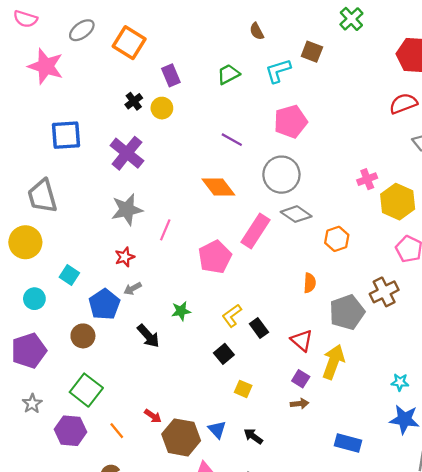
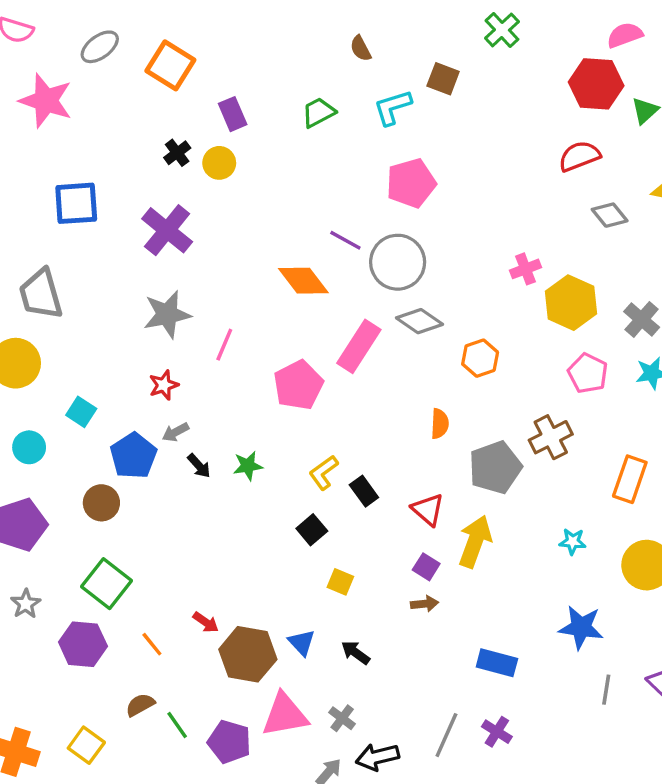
purple line: (232, 140) -> (345, 240), moved
black arrow: (148, 336) -> (199, 466), moved, size x0.7
cyan star: (400, 382) -> (573, 542), moved

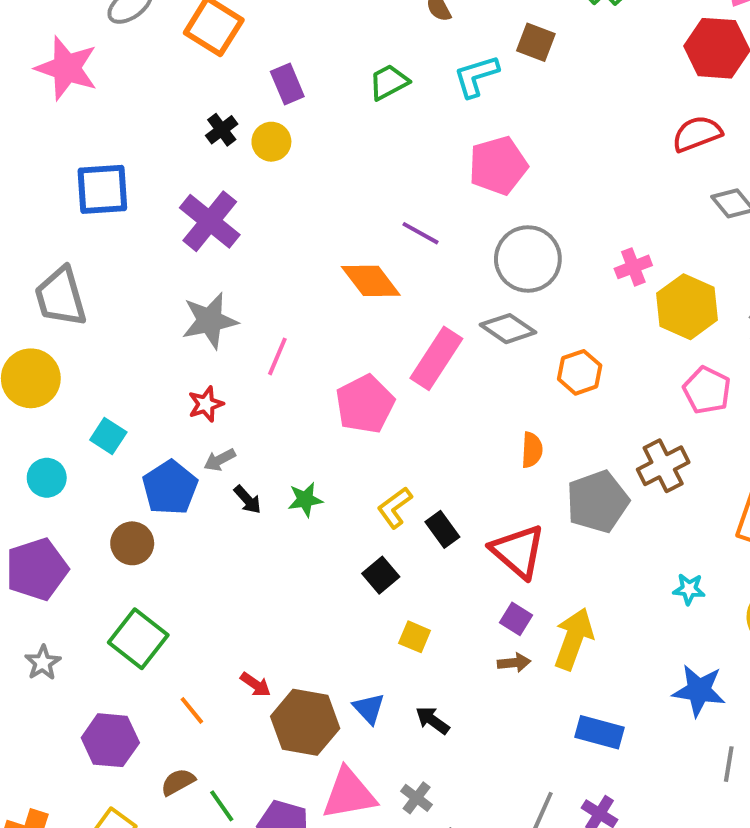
gray circle: (398, 262) -> (528, 259), moved
red triangle: (428, 510) -> (518, 551), size x1.4
yellow arrow: (475, 542) -> (574, 639), moved
purple hexagon: (83, 644) -> (110, 740), moved

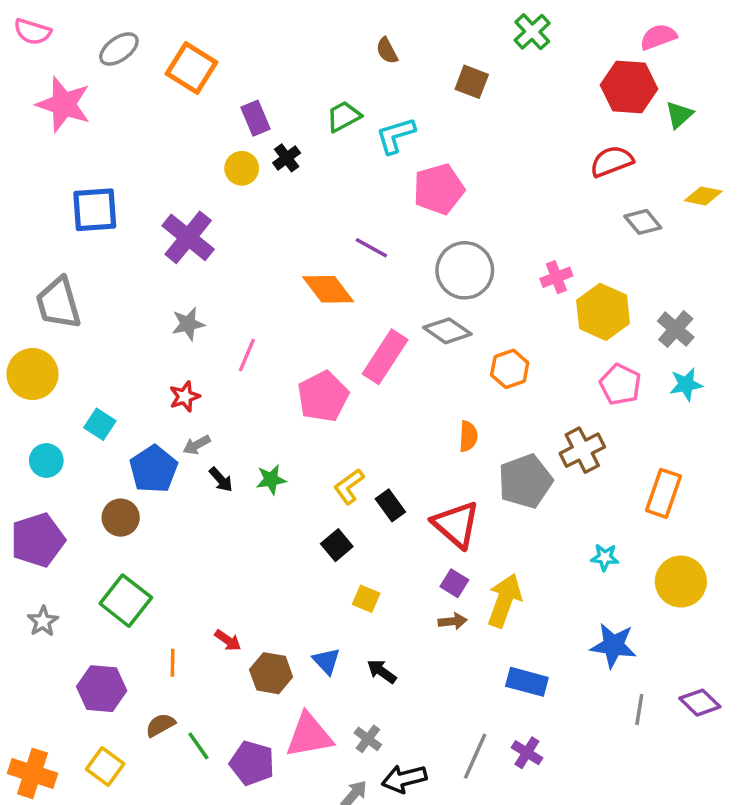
cyan L-shape: (476, 76) -> (396, 135), moved
black cross: (222, 130) -> (287, 158), moved
gray star: (210, 321) -> (188, 324), size x0.7
orange line: (192, 710) -> (173, 663), turned 40
brown hexagon: (305, 722) -> (271, 673), size x0.7

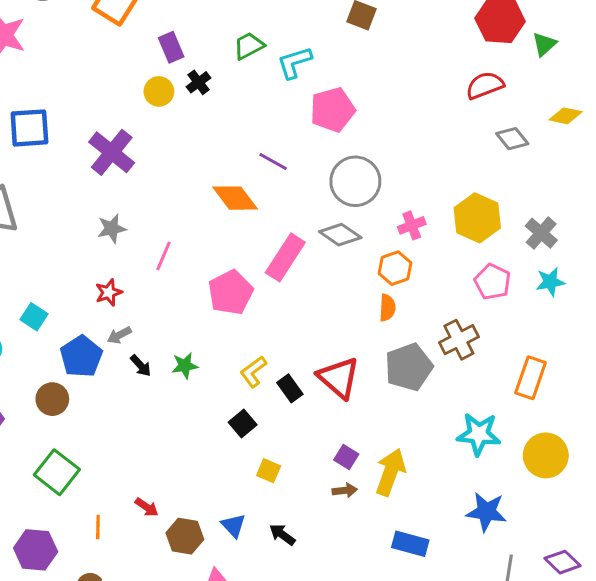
pink cross: (556, 277) -> (412, 225), moved
orange semicircle: (468, 436) -> (387, 308), moved
red triangle: (456, 524) -> (339, 378), moved
cyan star: (605, 557) -> (479, 434), size x1.8

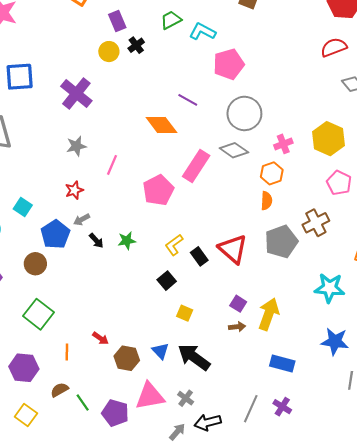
cyan L-shape: (294, 62) -> (202, 32), turned 45
black arrow: (282, 535) -> (194, 357), size x1.8

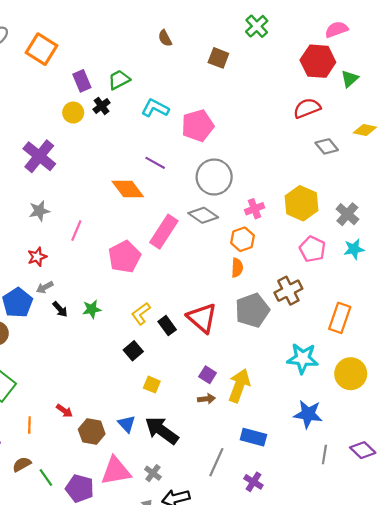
green trapezoid: (171, 20) -> (119, 80), moved
cyan L-shape: (202, 32) -> (155, 108), moved
gray line: (251, 409) -> (216, 462), moved

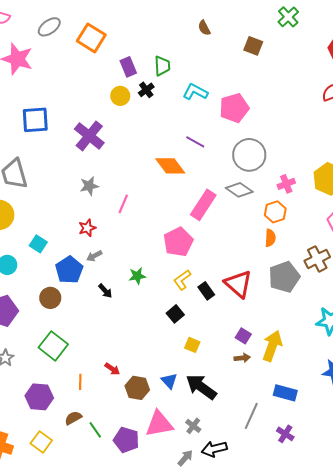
green trapezoid: (119, 80) -> (162, 66), turned 115
pink pentagon: (125, 257) -> (178, 242), moved
black arrow: (60, 309) -> (105, 291), moved

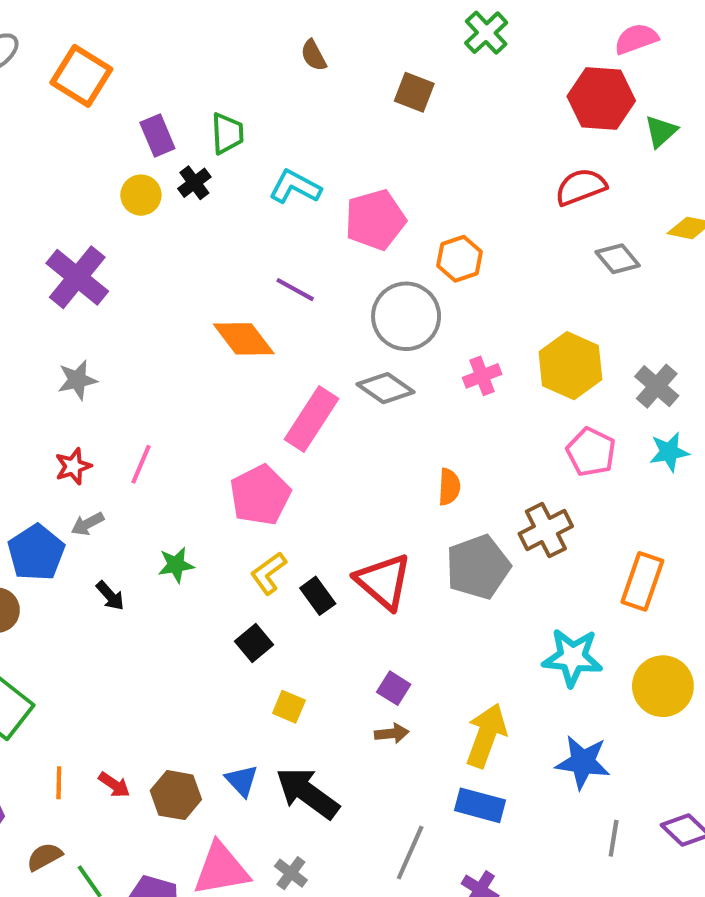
pink line: (123, 204) -> (141, 464), moved
orange hexagon: (275, 212) -> (459, 259), moved
yellow arrow: (272, 346) -> (486, 735), moved
red arrow: (112, 369) -> (114, 785), moved

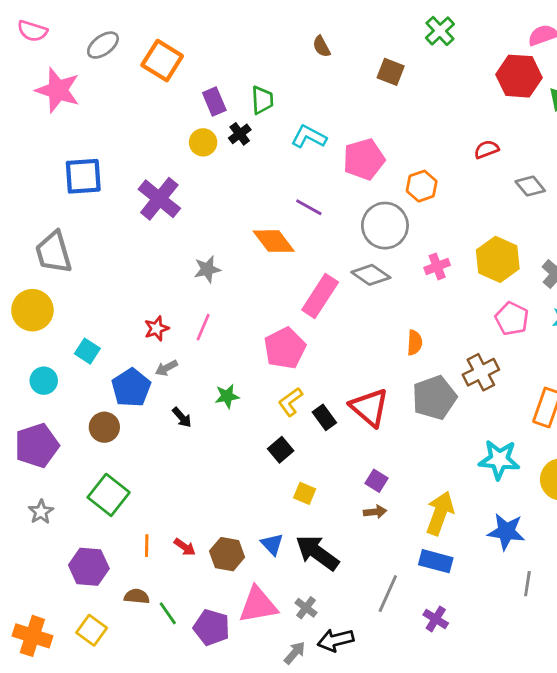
red semicircle: (581, 187) -> (486, 149), moved, size x0.7
gray star: (77, 380) -> (207, 269), moved
brown semicircle: (44, 857) -> (137, 596), turned 35

